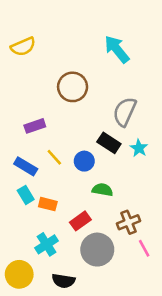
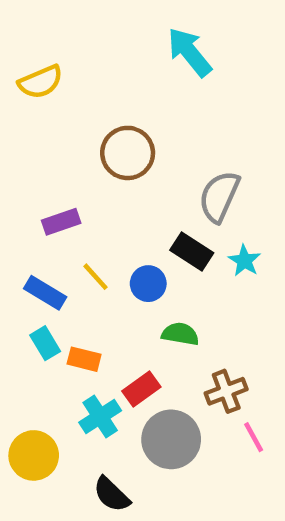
cyan arrow: (117, 49) -> (189, 52), moved
cyan cross: (47, 244) -> (100, 416), moved
yellow circle: (19, 274) -> (34, 455), moved
black semicircle: (63, 281) -> (112, 494), turned 35

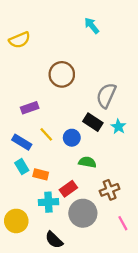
cyan arrow: (189, 52) -> (92, 26), size x0.7
cyan cross: (100, 416) -> (48, 202), turned 30
pink line: (254, 437) -> (123, 223), moved

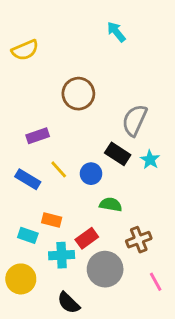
cyan rectangle: (22, 167) -> (28, 235), moved, turned -40

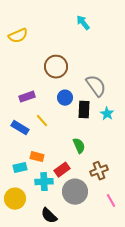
gray semicircle: (135, 120) -> (96, 86), turned 120
black rectangle: (118, 154) -> (84, 110), turned 60
blue circle: (91, 174) -> (65, 98), moved
green semicircle: (111, 205) -> (79, 146), turned 56
cyan rectangle: (28, 235) -> (20, 168), turned -32

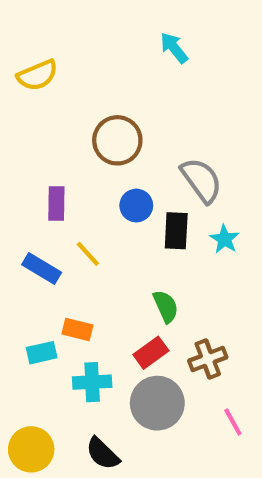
purple rectangle: (27, 97) -> (56, 203), turned -70
red rectangle: (62, 170) -> (151, 353), moved
yellow circle: (15, 199) -> (31, 449), moved

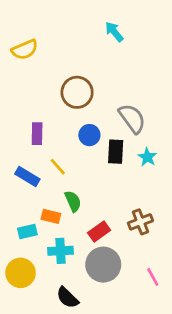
green semicircle: (166, 306) -> (73, 201), moved
brown cross: (208, 359) -> (140, 222), moved
yellow circle: (31, 449) -> (21, 273), moved

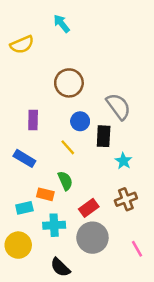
cyan arrow: (114, 32) -> (62, 24), moved
cyan star: (147, 157) -> (123, 161), moved
yellow line: (58, 167) -> (68, 147), moved

